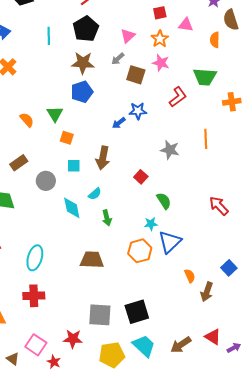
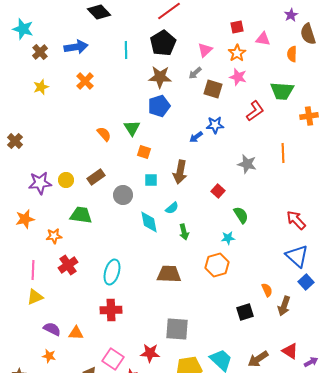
blue triangle: (170, 242) -> (297, 256), moved, turned -35
black square: (137, 312) -> (245, 312), moved, size x0.7

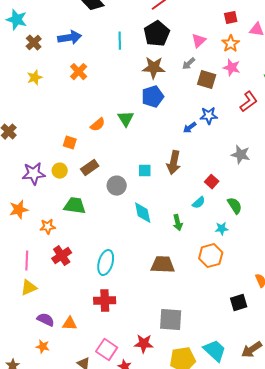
orange semicircle: (104, 134) -> (98, 125), turned 91
orange square: (144, 152) -> (70, 143), moved
cyan semicircle: (172, 208) -> (199, 203), moved

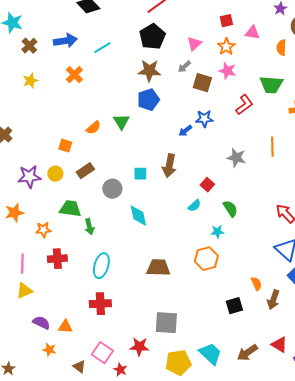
cyan line: (120, 41) -> (102, 48), moved, turned 60
green arrow: (178, 223) -> (89, 227), moved
red cross: (62, 256) -> (57, 259), turned 30
orange star: (43, 347) -> (49, 350), moved

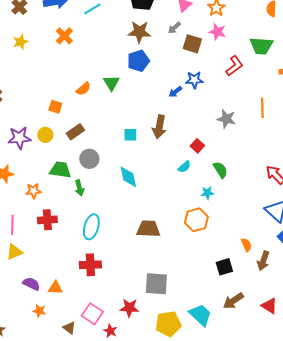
gray circle: (112, 189) -> (89, 159), moved
brown arrow: (247, 353) -> (233, 301), moved

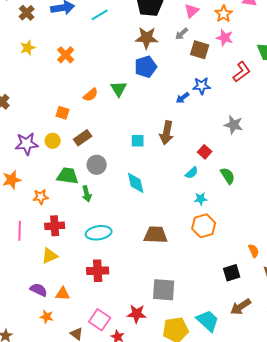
orange cross: (64, 36) -> (66, 55), moved
cyan star: (207, 193) -> (201, 199), moved
cyan ellipse: (91, 227) -> (99, 233), turned 65
yellow triangle: (14, 252) -> (50, 256), moved

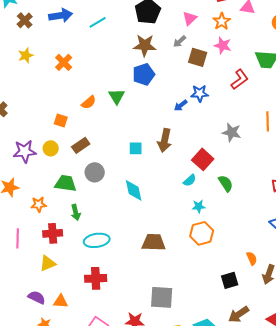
red square: (205, 152) -> (203, 159), size x1.5
green arrow: (87, 194) -> (76, 212), moved

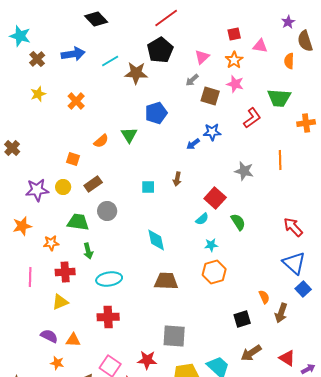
brown star: (145, 45) -> (136, 73), moved
brown arrow: (165, 140) -> (177, 179), size x0.6
cyan diamond: (134, 190) -> (156, 240), moved

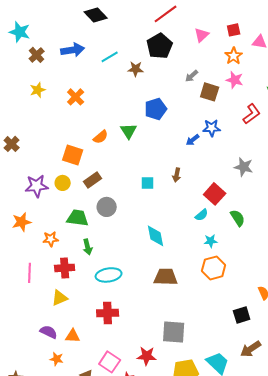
pink triangle: (202, 57) -> (202, 35), moved
brown star: (136, 73) -> (136, 69), size x0.7
orange square: (73, 159) -> (73, 155), size x1.5

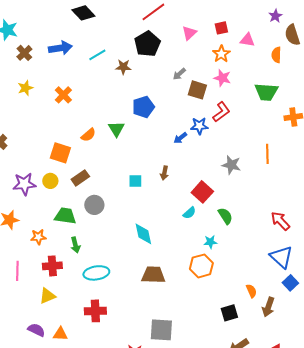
red L-shape: (252, 114) -> (221, 112), moved
cyan star: (211, 241) -> (210, 242), moved

